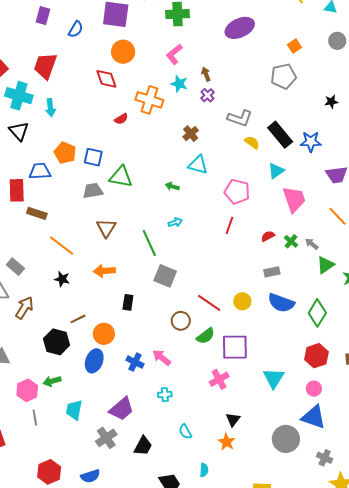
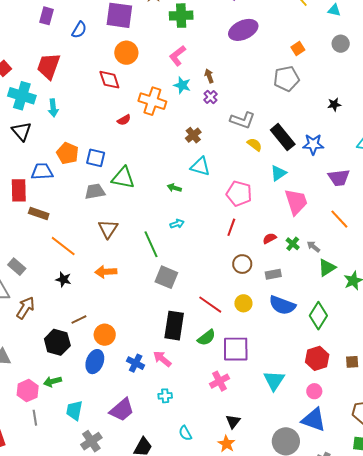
black rectangle: (128, 302) -> (174, 326), moved, size x1.8
brown circle: (181, 321) -> (242, 264), moved
gray cross: (106, 438) -> (91, 441), moved

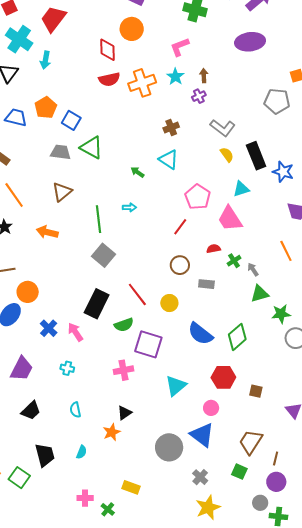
orange cross: (152, 101) -> (142, 83), turned 36
red semicircle: (124, 120) -> (109, 79), moved, size x1.5
pink trapezoid: (296, 202) -> (230, 219), moved, turned 148
blue semicircle: (282, 305) -> (200, 334), moved
purple trapezoid: (122, 410) -> (22, 369), turned -40

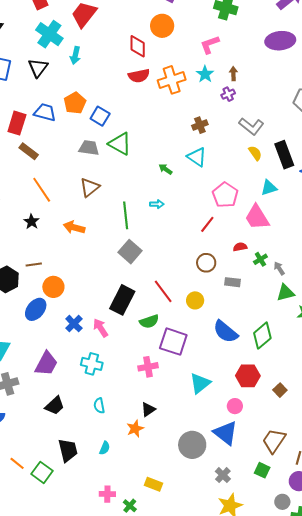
cyan cross: (67, 368) -> (92, 364), size x1.5
brown square: (256, 391) -> (280, 390), turned 32

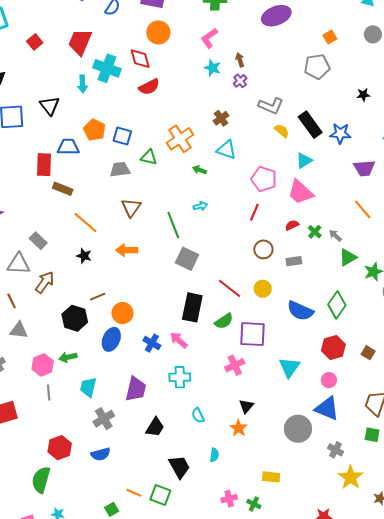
cyan cross: (49, 34) -> (107, 68), moved
orange cross: (172, 80) -> (180, 139), moved
green triangle: (120, 144) -> (149, 157), size x0.7

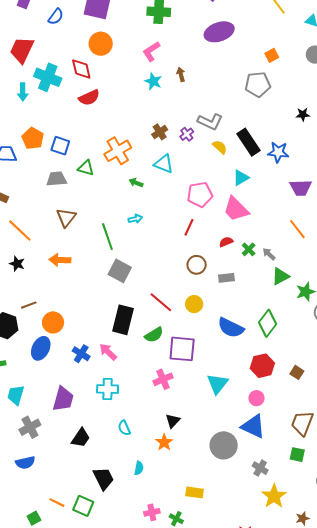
purple cross: (240, 81) -> (187, 134), moved
pink pentagon: (264, 179) -> (200, 194), turned -30

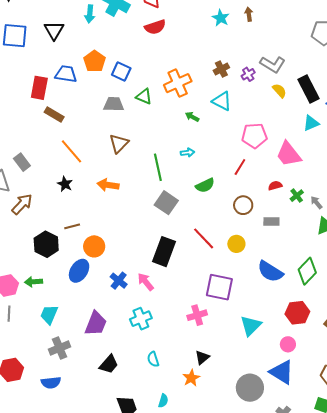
cyan triangle: (241, 178) -> (311, 123), moved
green semicircle: (154, 335) -> (205, 185), moved
cyan cross: (108, 389) -> (141, 319), turned -30

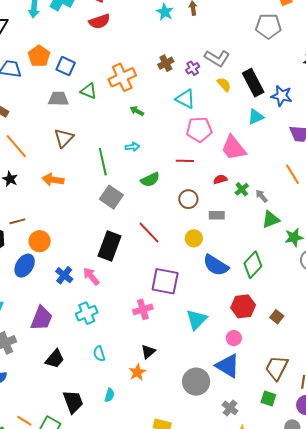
cyan triangle: (222, 101) -> (185, 99), moved
red line: (240, 167) -> (185, 161), turned 60
yellow circle: (236, 244) -> (194, 238), moved

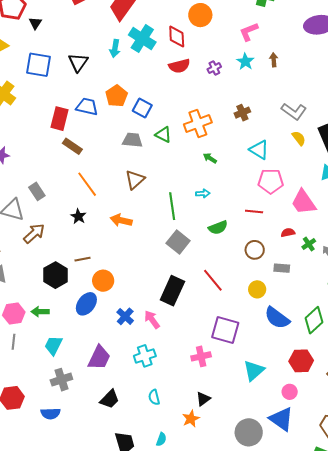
purple cross: (193, 68) -> (214, 68), moved

